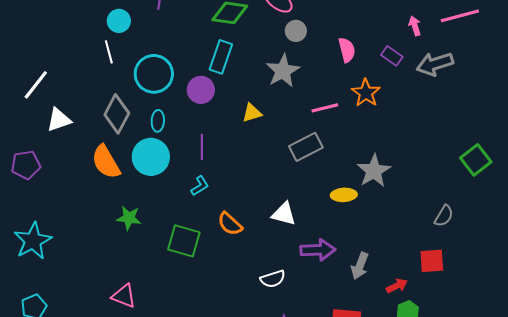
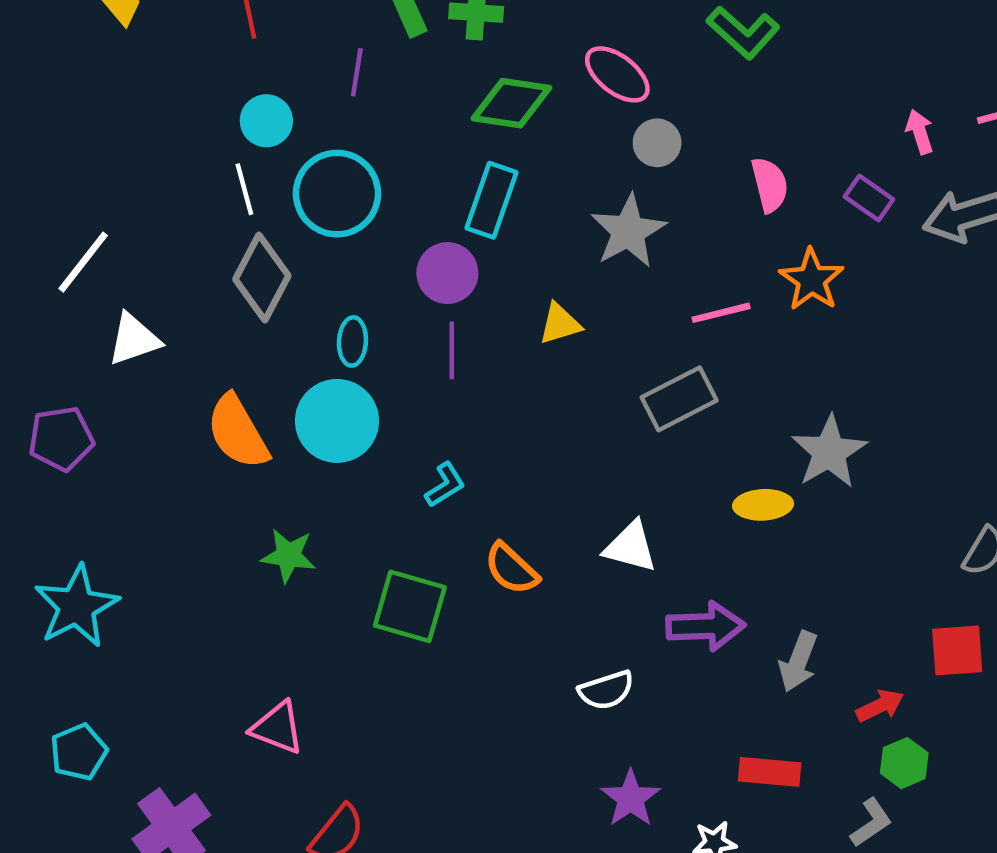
cyan circle: (154, 74) -> (337, 194), moved
gray diamond: (117, 114) -> (262, 277), moved
purple line: (202, 147) -> (452, 350), moved

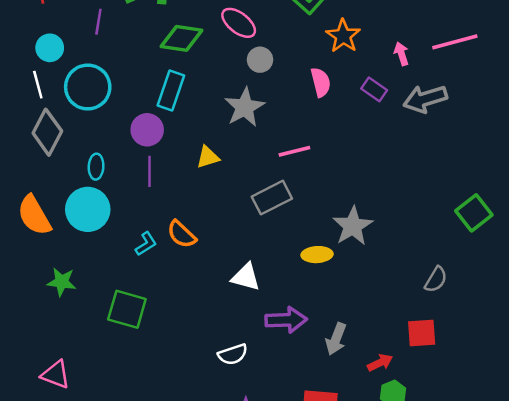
orange star: (812, 280) -> (343, 36), moved
orange semicircle: (511, 569) -> (182, 234), moved

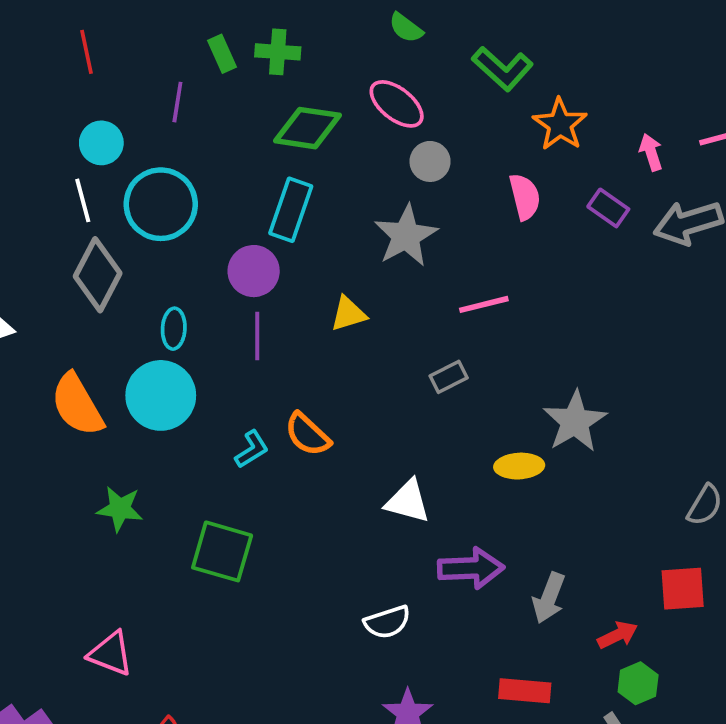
gray rectangle: (272, 198) -> (449, 377), size x0.6

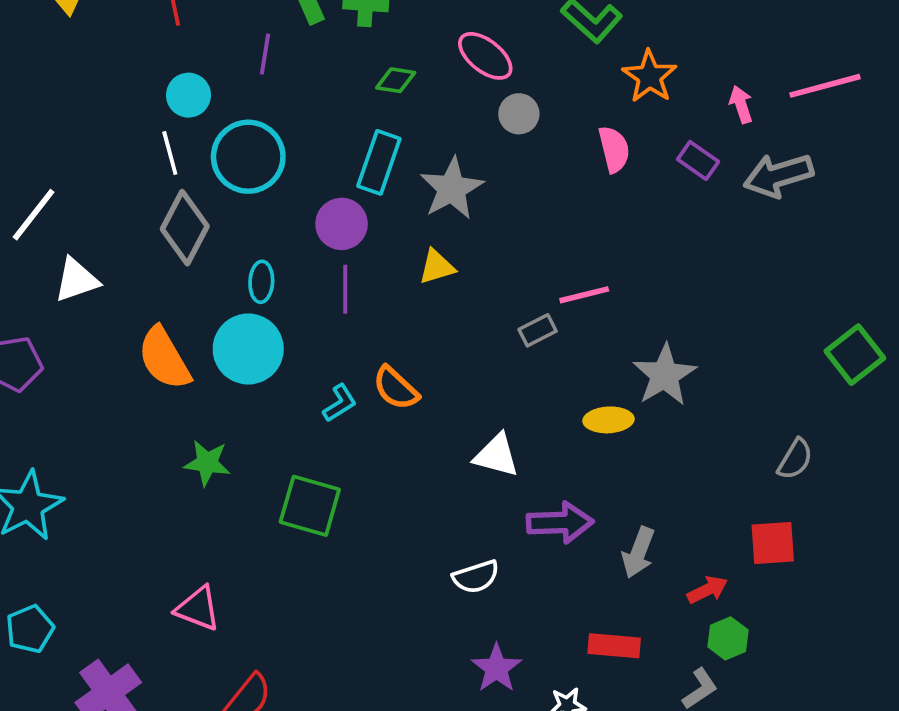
green diamond: (307, 128) -> (396, 80), size x0.6
gray star: (406, 236) -> (452, 188), moved
pink line: (484, 304) -> (584, 295), moved

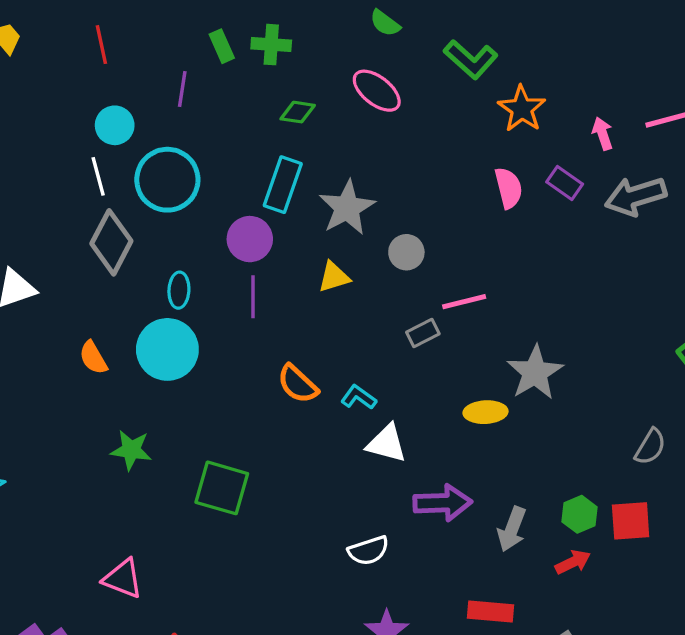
gray circle: (519, 114) -> (406, 252), moved
pink semicircle: (614, 149) -> (509, 188), moved
orange semicircle: (164, 358) -> (93, 358), size x0.6
cyan L-shape: (340, 403) -> (359, 397), moved, turned -112
green hexagon: (728, 638) -> (579, 514), moved

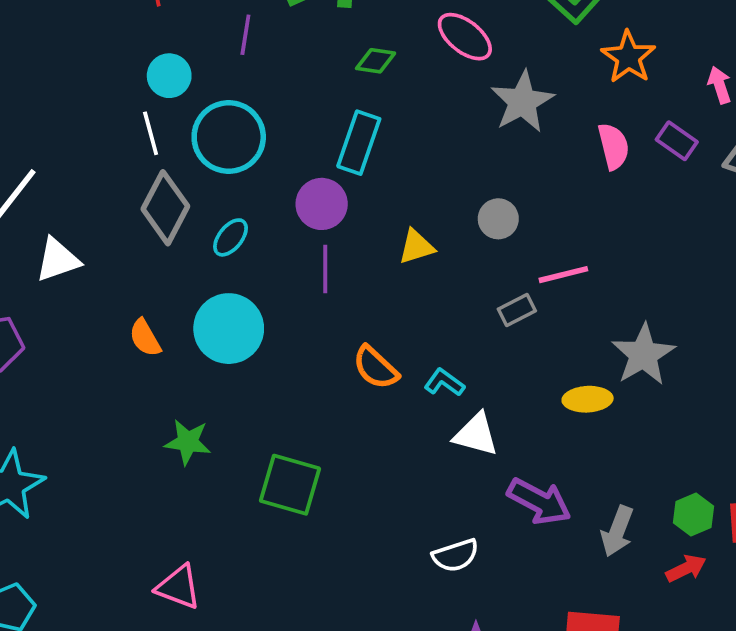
gray star: (347, 208) -> (522, 102), moved
cyan ellipse: (179, 290) -> (231, 237), moved, turned 36
purple arrow: (443, 503) -> (539, 501), turned 30

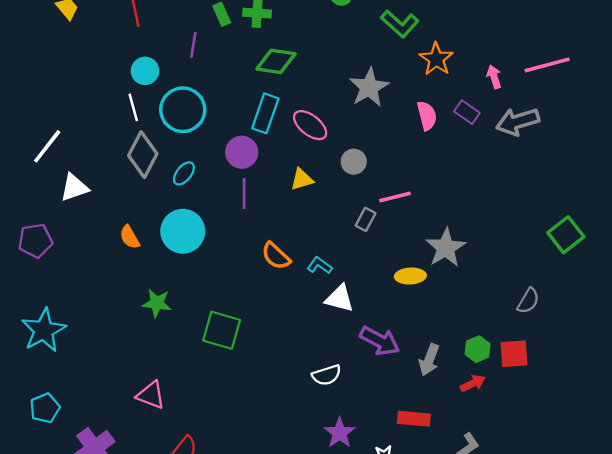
pink ellipse: (465, 37) -> (310, 125), moved
green diamond: (376, 61) -> (276, 61), size x1.6
gray rectangle: (517, 310) -> (366, 219), turned -35

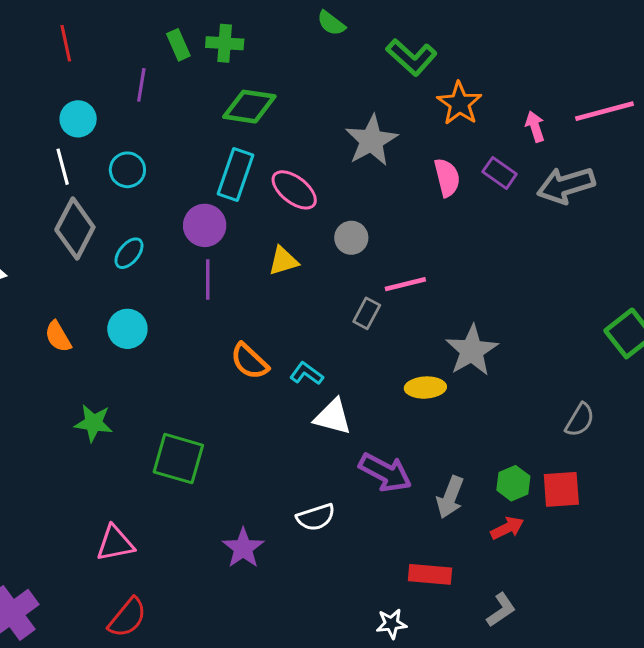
cyan circle: (183, 110) -> (127, 170), size x0.6
cyan circle: (183, 231) -> (127, 329), size x0.7
pink triangle: (151, 395) -> (115, 543), moved, turned -32
purple star: (340, 433) -> (243, 548), moved

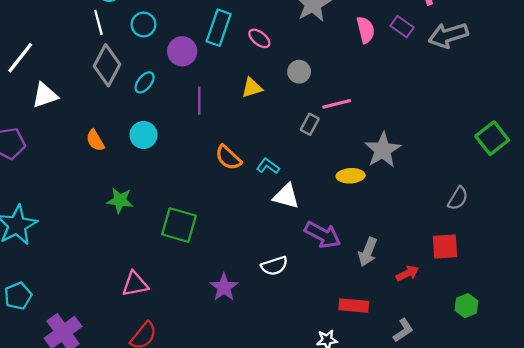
pink ellipse: (294, 190) -> (259, 38), size x0.7
purple circle: (205, 225) -> (182, 51), moved
green hexagon: (513, 483) -> (466, 306), moved

